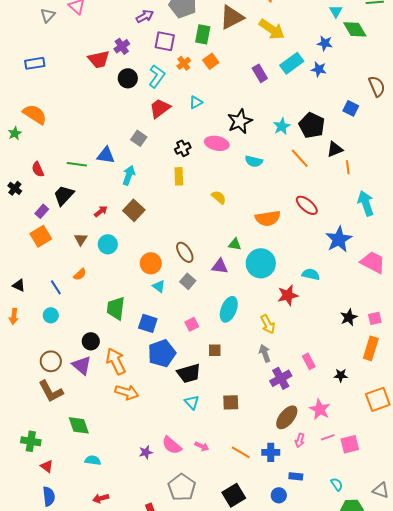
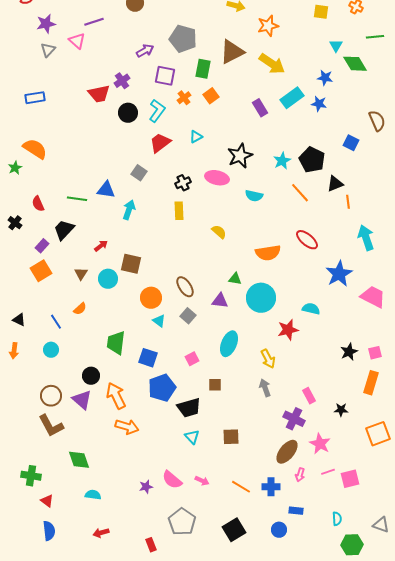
brown square: (134, 210) -> (131, 264), moved, turned -30
purple cross: (281, 378) -> (294, 419), moved, turned -35
cyan semicircle: (337, 484) -> (337, 519), turned 32

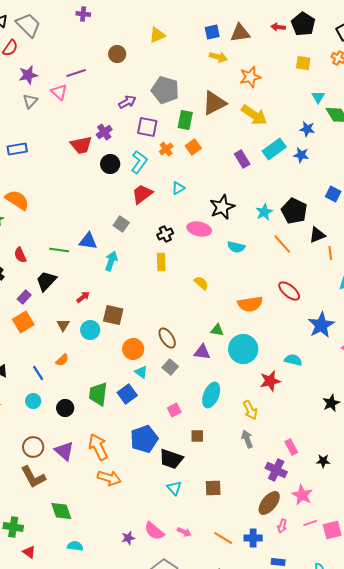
blue square: (148, 358) -> (127, 394), moved, turned 36
black circle: (91, 376) -> (65, 408), moved
black trapezoid: (189, 408) -> (171, 459), turned 35

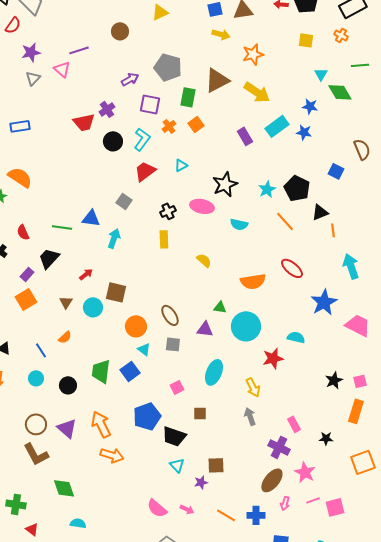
gray square: (170, 367) -> (173, 344), turned -35
purple star: (128, 538) -> (201, 482), moved

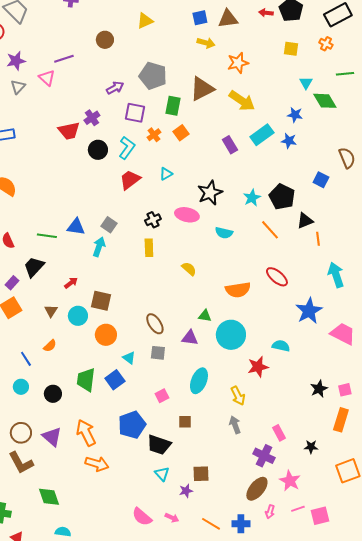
gray square: (124, 201) -> (109, 225), moved
orange circle: (136, 326) -> (106, 335), moved

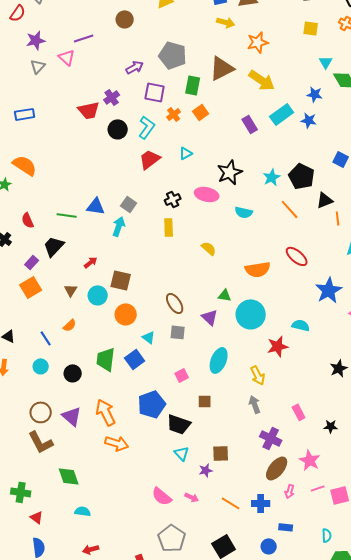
purple triangle: (190, 338) -> (210, 317), turned 36
purple cross: (264, 456) -> (271, 438), moved

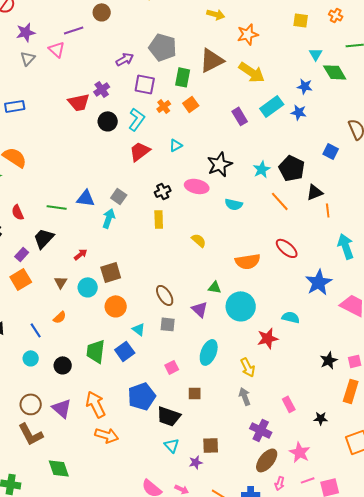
brown circle: (125, 19) -> (102, 12), moved
brown square: (121, 280) -> (111, 272), turned -30

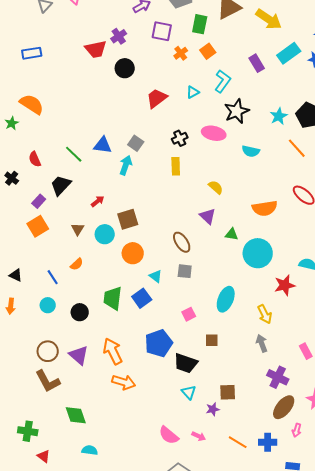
cyan L-shape: (137, 119) -> (223, 81), moved
green line: (57, 207) -> (74, 154), turned 36
purple triangle: (200, 309) -> (208, 216), moved

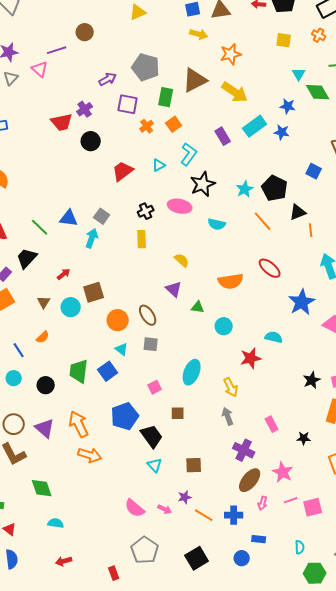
orange circle: (133, 253) -> (118, 320), moved
cyan circle: (258, 253) -> (224, 326), size x0.6
black trapezoid: (186, 363) -> (152, 436), turned -145
purple star: (213, 409) -> (185, 497), moved

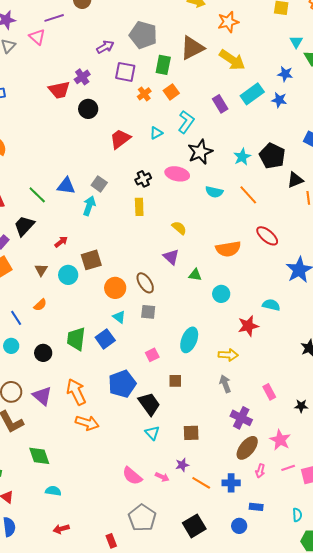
orange line: (263, 221) -> (248, 195), moved
yellow arrow: (231, 387) -> (228, 355), turned -60

